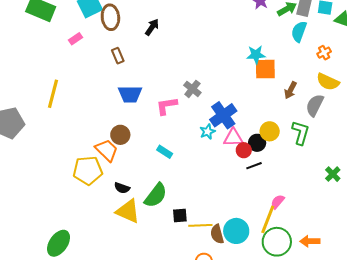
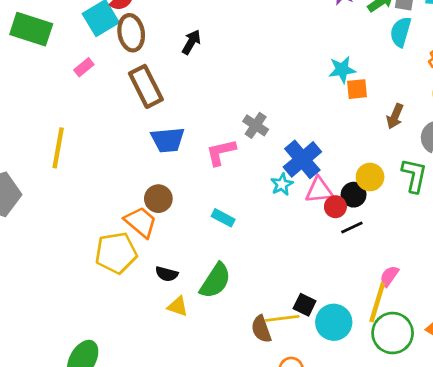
brown rectangle: (118, 56) -> (146, 86), size x1.8
orange square: (265, 69) -> (357, 89), size x0.7
yellow triangle: (128, 211) -> (178, 306), size x0.6
black square: (180, 215) -> (305, 305), moved, turned 35
brown semicircle: (217, 234) -> (261, 329), moved

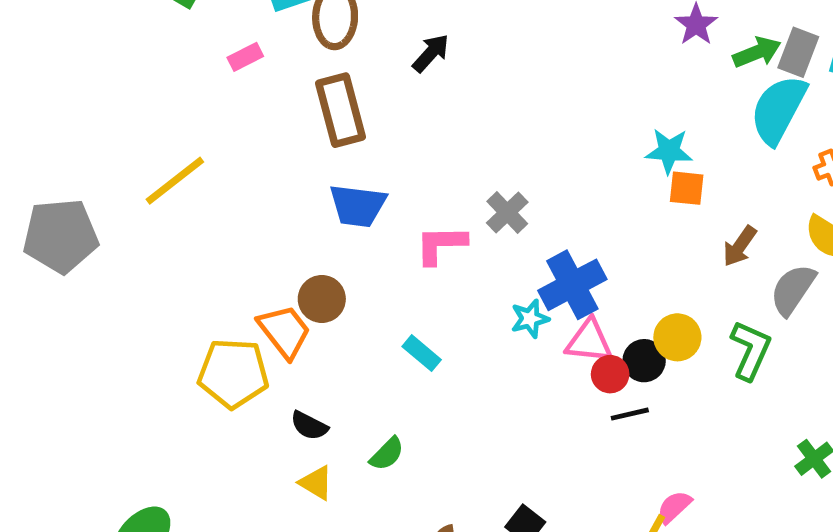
cyan semicircle: (401, 32) -> (778, 110), size x1.4
yellow line: (58, 148) -> (175, 181), turned 30
green semicircle: (215, 281) -> (387, 454), size x0.6

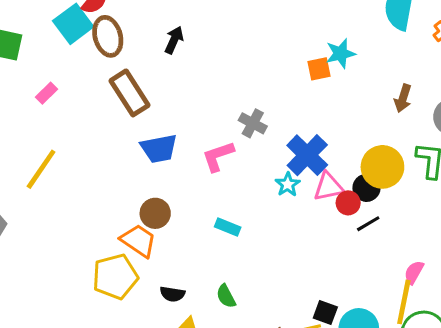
pink rectangle: (245, 57) -> (46, 93), moved
orange square: (687, 188) -> (319, 69), moved
yellow circle: (677, 337) -> (382, 167), size x1.4
green semicircle: (387, 454) -> (226, 296), turned 125

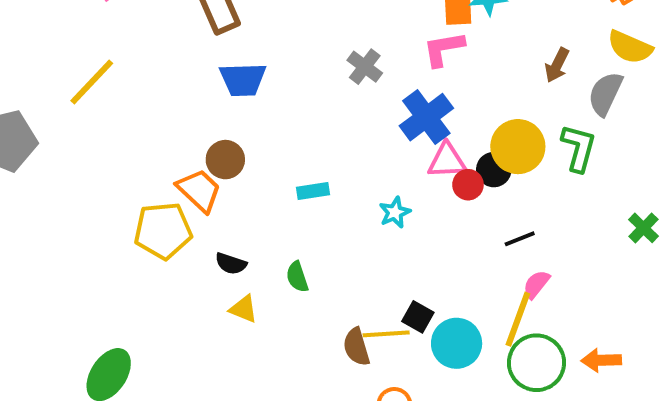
pink L-shape: (218, 156) -> (444, 49), moved
cyan star: (288, 184) -> (395, 212), moved
black line: (368, 224) -> (520, 239), moved
cyan rectangle: (228, 227) -> (313, 191), turned -40

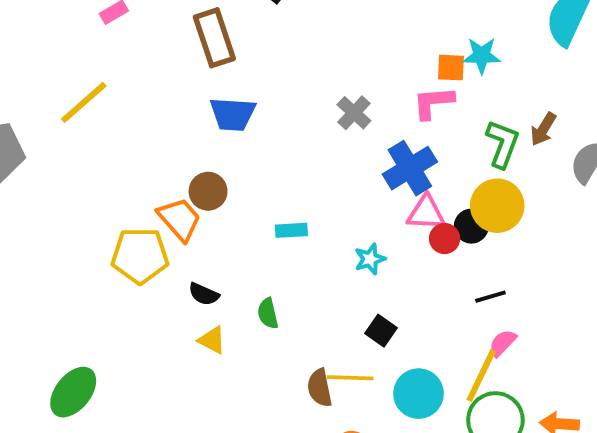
green L-shape: (579, 148) -> (503, 144), moved
black square: (418, 317) -> (381, 331), moved

